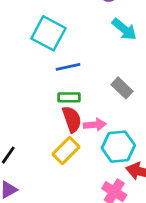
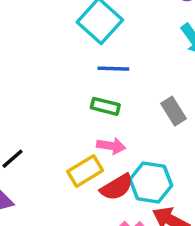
red semicircle: (72, 119) -> (117, 187), moved, turned 64
pink arrow: (95, 125) -> (111, 146), moved

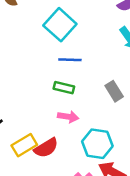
yellow rectangle: (85, 171) -> (24, 145), moved
red semicircle: (117, 187) -> (46, 148), moved

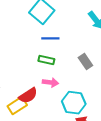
red semicircle: (46, 148) -> (28, 96), moved

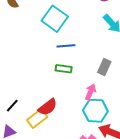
gray rectangle: (85, 61) -> (104, 67), turned 63
pink arrow: (50, 82) -> (90, 92), moved, turned -70

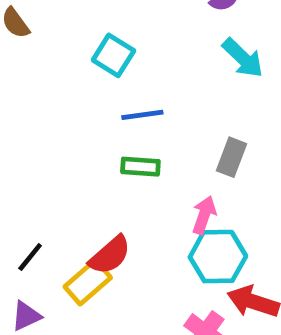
cyan square: (55, 19) -> (113, 55), size x0.7

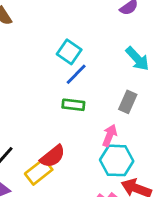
cyan square: (113, 55) -> (69, 52), moved
cyan arrow: (243, 58) -> (137, 59), moved
blue line: (142, 115) -> (76, 74), turned -40

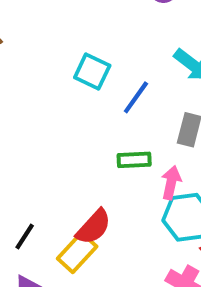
blue line: (76, 74) -> (136, 97), moved
green rectangle: (73, 105) -> (134, 160), moved

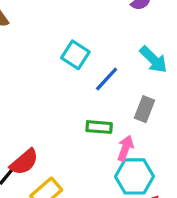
red semicircle: (94, 227) -> (24, 162), moved

